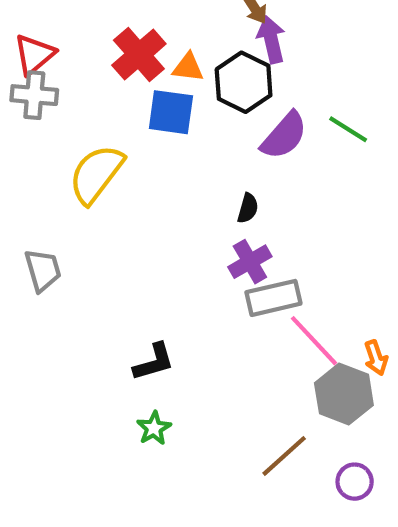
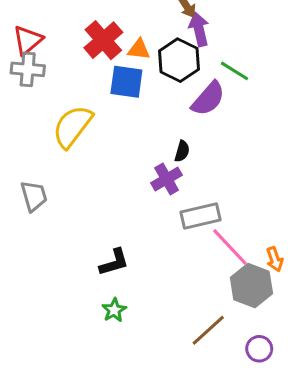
green line: (348, 129) -> (235, 71), moved
purple cross: (250, 262) -> (167, 179), moved

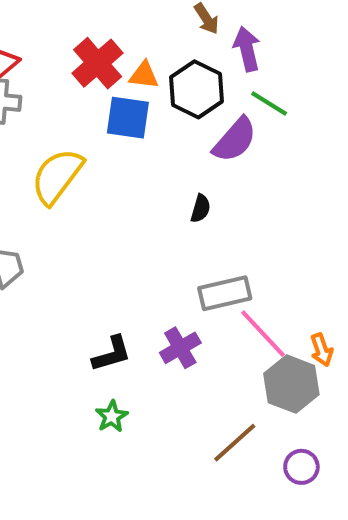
purple arrow: (199, 29) -> (247, 49), moved
purple cross: (167, 179) -> (180, 348), moved

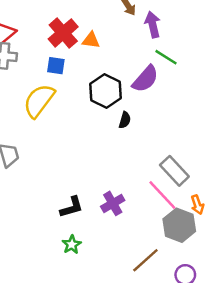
black hexagon: (196, 89) -> (105, 91), moved
blue square: (128, 118) -> (56, 66), moved, size x0.7
gray rectangle: (225, 293) -> (174, 171), moved, turned 60

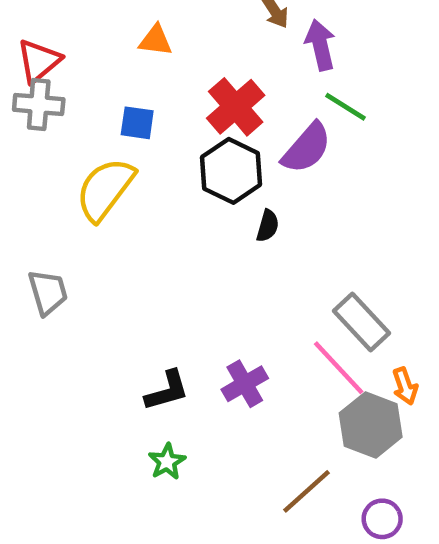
red cross: (63, 33) -> (236, 107), moved
orange triangle: (91, 40) -> (155, 40), moved

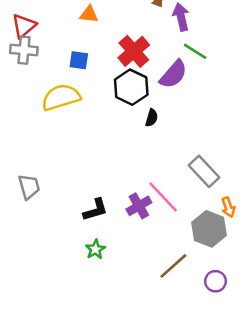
yellow semicircle: (105, 189) -> (61, 97), turned 36
gray trapezoid: (48, 292) -> (29, 187), moved
pink line: (339, 368) -> (163, 197), moved

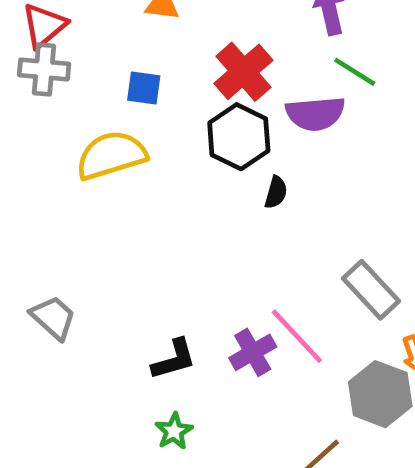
purple semicircle: (173, 74) -> (315, 114), turned 44
gray trapezoid: (29, 187) -> (53, 318), turned -32

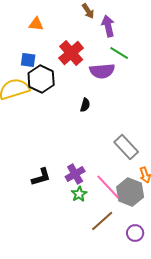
black hexagon: (239, 137) -> (41, 79), moved
pink line: (297, 336) -> (108, 187), moved
green star: (174, 431) -> (79, 194), moved

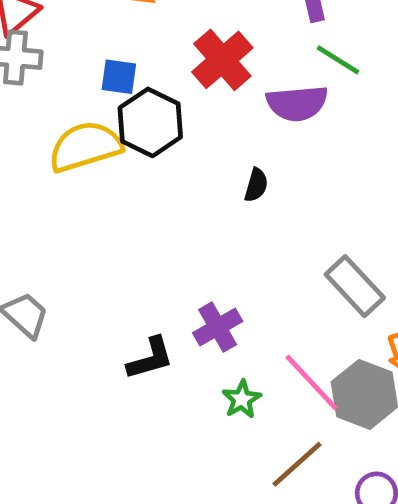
purple cross: (75, 174) -> (218, 327), moved

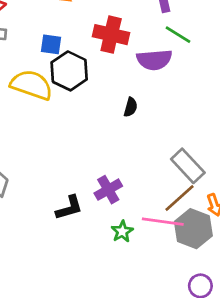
red cross: (222, 60) -> (111, 35), turned -36
yellow semicircle: (85, 147) -> (31, 85), turned 36
pink line: (311, 382) -> (163, 222), turned -39
brown line: (297, 464) -> (179, 198), moved

